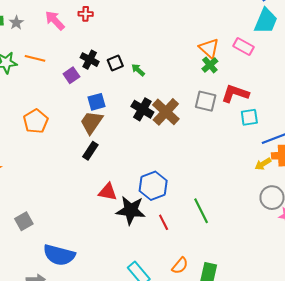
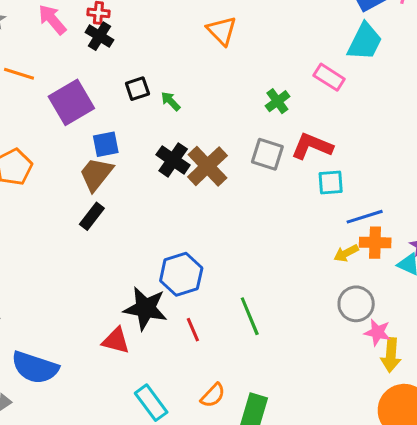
orange triangle: (209, 48) -> (222, 31), moved
black cross: (90, 60) -> (99, 36), moved
purple square: (71, 75) -> (71, 102), size x1.8
red triangle: (108, 192) -> (116, 341), moved

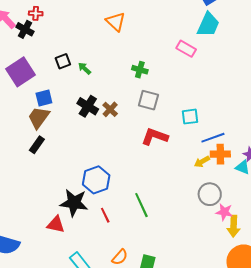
black cross: (99, 36) -> (25, 29), moved
green cross: (277, 101) -> (140, 70), moved, turned -35
red L-shape: (312, 146) -> (155, 137), moved
brown cross: (207, 166) -> (110, 109), size x0.6

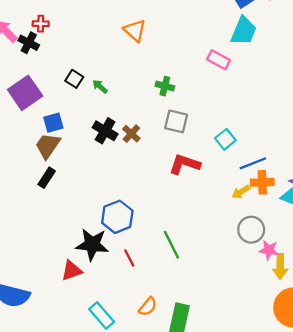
black square: (63, 61) -> (74, 79), turned -35
cyan square: (190, 117) -> (225, 139), turned -30
red triangle: (56, 224) -> (72, 271), turned -30

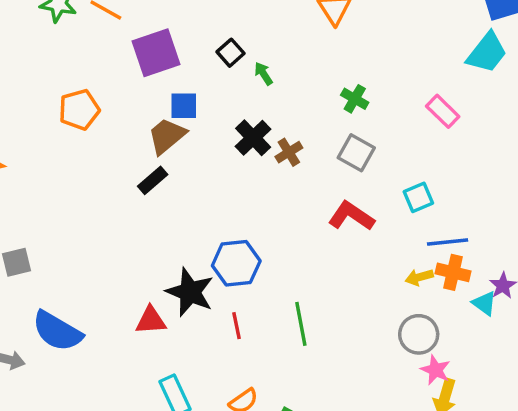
pink rectangle: (219, 60) -> (443, 111), moved

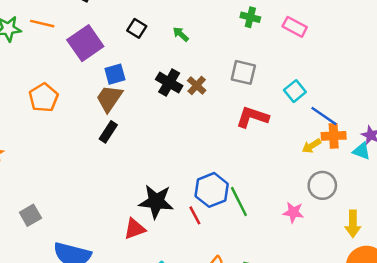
green arrow: (263, 74) -> (181, 34), moved
green cross: (355, 99) -> (250, 17), moved
blue line: (448, 242) -> (324, 116), turned 56
blue hexagon: (236, 263) -> (212, 190), moved
pink star: (435, 370) -> (293, 212), moved

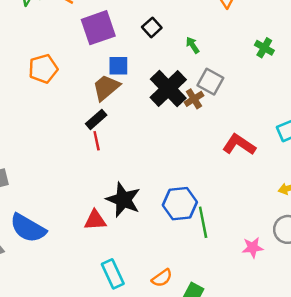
gray square: (243, 72) -> (210, 82), moved
black cross: (169, 83) -> (168, 89), size x1.4
pink star: (293, 212) -> (253, 248), turned -30
red line: (195, 215) -> (97, 141), moved

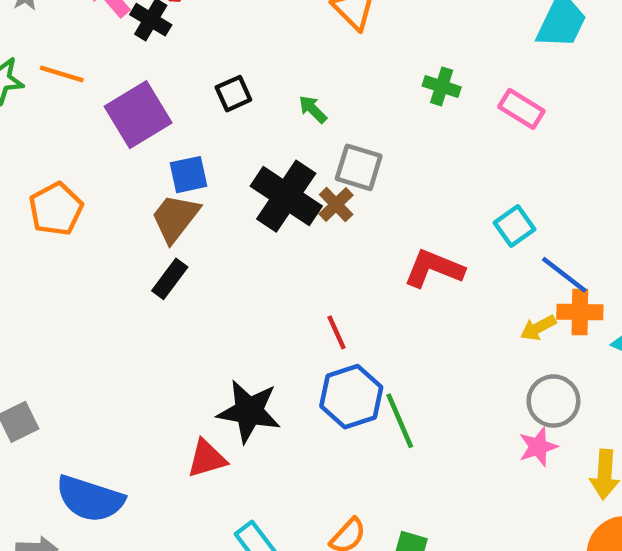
black square: (152, 27) -> (233, 94), turned 30
red line: (97, 141) -> (336, 332), moved
pink star: (253, 248) -> (538, 447), moved

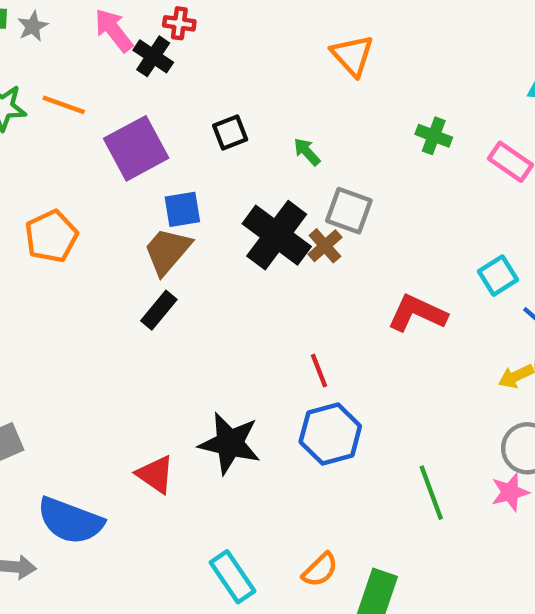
green line: (400, 421) -> (431, 493), moved
red triangle: (207, 459) -> (155, 474), moved, turned 48

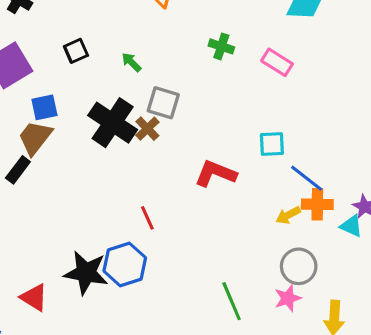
cyan square: (498, 276) -> (272, 144), turned 32
black rectangle: (159, 310) -> (18, 170), moved
blue hexagon: (330, 434) -> (125, 264), moved

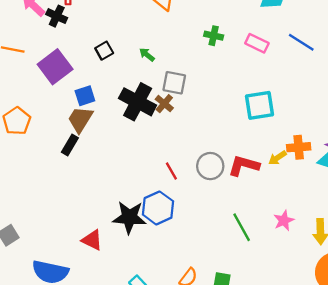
cyan square: (272, 144) -> (260, 105), size x1.5
red L-shape: (215, 174) -> (244, 166), moved
blue line: (307, 178) -> (301, 42), moved
gray circle: (299, 266) -> (210, 166), moved

